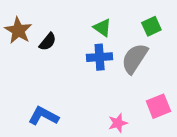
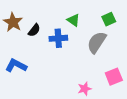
blue cross: (100, 57) -> (58, 38), moved
blue L-shape: (43, 116) -> (16, 66), moved

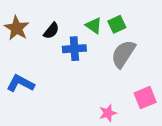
green square: (109, 19) -> (117, 24), moved
black semicircle: (34, 30) -> (51, 31), moved

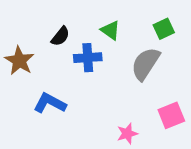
green square: (117, 24) -> (164, 29), moved
brown star: (17, 28) -> (19, 61), moved
blue L-shape: (20, 83) -> (50, 103), moved

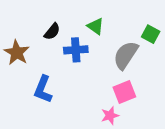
green square: (164, 29) -> (151, 34), moved, turned -36
blue L-shape: (50, 103) -> (43, 89), turned -96
pink square: (171, 115) -> (124, 92), moved

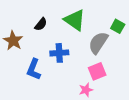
green triangle: (95, 26) -> (75, 20), size x1.6
blue cross: (76, 50) -> (59, 53), moved

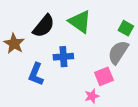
black semicircle: (41, 24) -> (44, 26), size x1.6
gray semicircle: (98, 43) -> (118, 52), moved

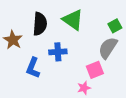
black semicircle: (44, 26) -> (40, 24), turned -35
green square: (126, 28) -> (115, 26), turned 32

